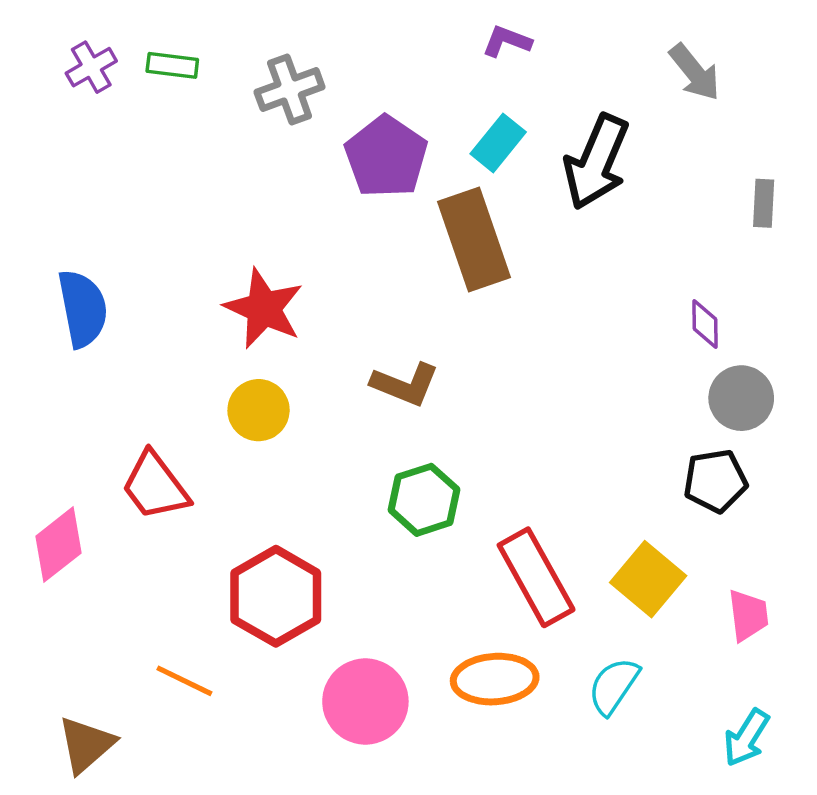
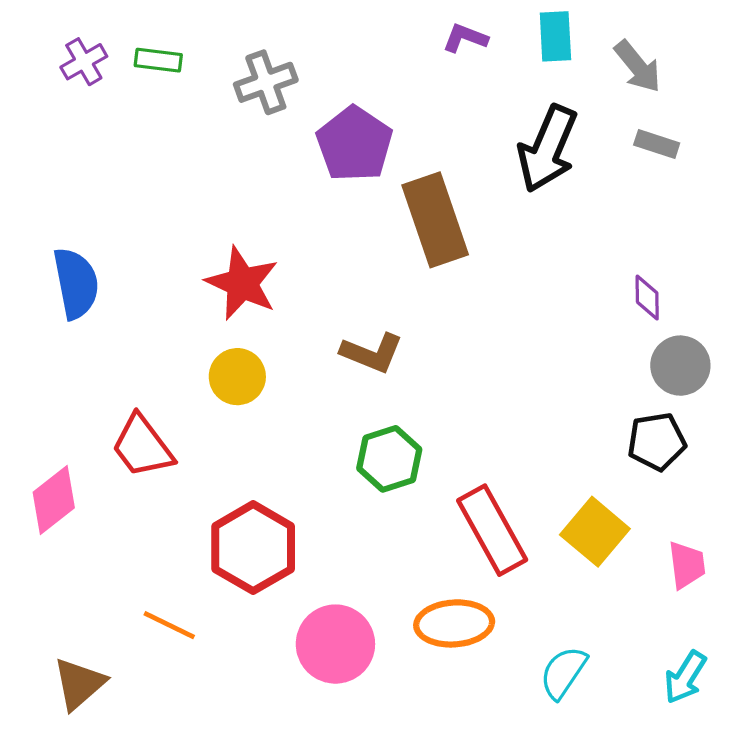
cyan rectangle: (498, 143) -> (555, 36), moved, turned -42
gray rectangle: (764, 203) -> (657, 144), moved, turned -75
cyan semicircle: (614, 686) -> (563, 673), moved

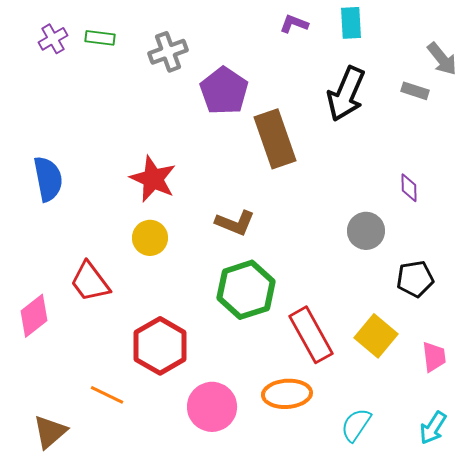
gray arrow: (638, 66) -> (442, 59), moved
gray circle: (680, 366) -> (366, 231), moved
green hexagon: (389, 459) -> (246, 290), size x1.4

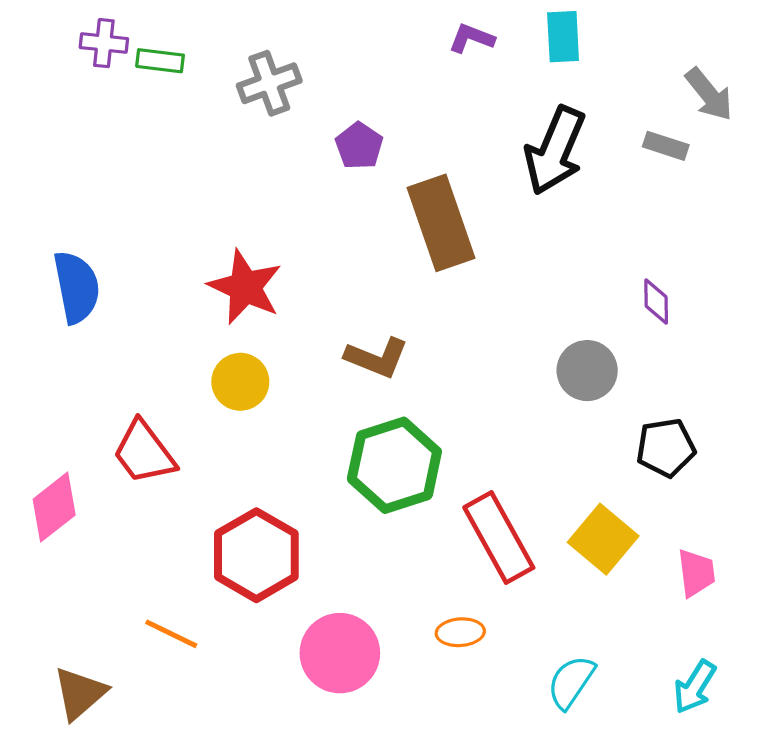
purple cross: (53, 39) -> (104, 43), moved, turned 36
purple pentagon: (224, 91) -> (359, 146), size x0.6
orange ellipse: (287, 394) -> (460, 632), size x0.6

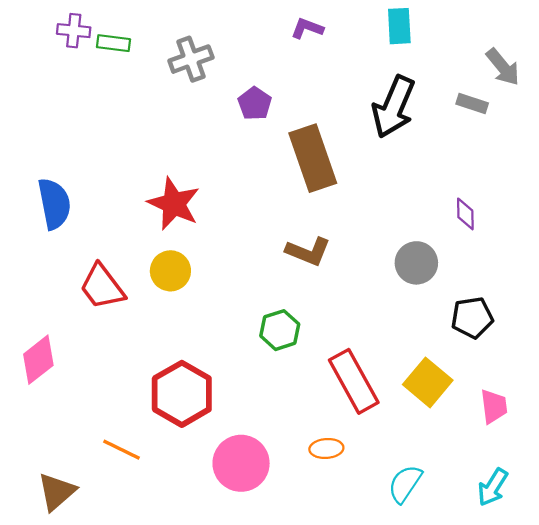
purple L-shape: (472, 38) -> (307, 28), moved
brown L-shape: (377, 358) -> (308, 252), moved
red trapezoid: (144, 452) -> (102, 287), moved
green hexagon: (394, 465) -> (280, 330), size x0.6

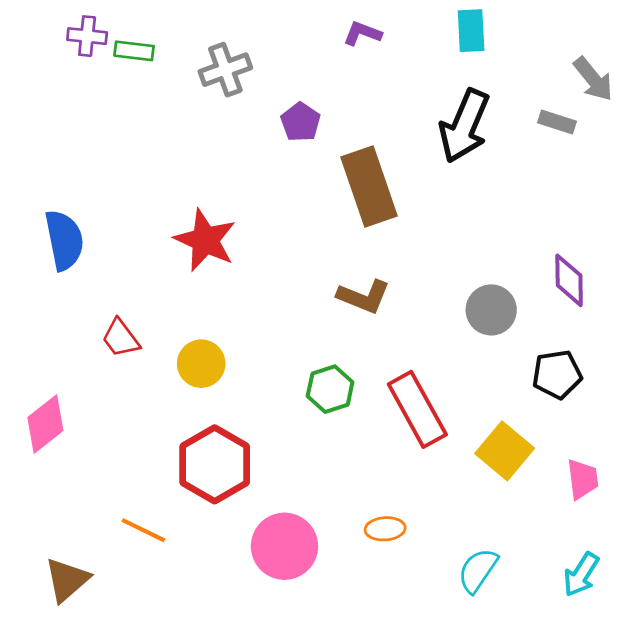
purple diamond: (465, 214) -> (569, 280), moved, size x1.4
yellow circle: (170, 271) -> (201, 364), moved
red trapezoid: (102, 287) -> (121, 338), size x0.7
red rectangle: (354, 381) -> (417, 409), moved

